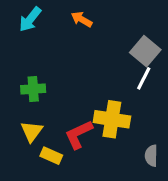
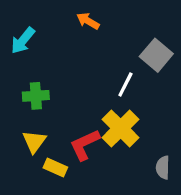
cyan arrow: (30, 19) -> (23, 41), moved
white line: (144, 78) -> (125, 84), moved
yellow cross: (112, 119) -> (121, 128), turned 36

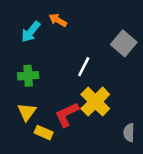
orange arrow: (88, 21) -> (58, 20), moved
cyan arrow: (23, 41) -> (31, 32), moved
white line: (125, 84) -> (84, 67), moved

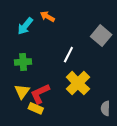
red L-shape: (67, 114) -> (40, 94), moved

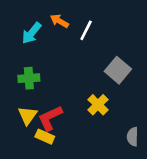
gray square: (101, 36) -> (118, 70), moved
white line: (68, 55) -> (86, 30), moved
yellow cross: (78, 83) -> (98, 105), size x0.7

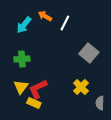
yellow cross: (98, 105) -> (81, 87), moved

